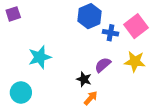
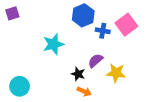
cyan star: (40, 57) -> (53, 44), moved
yellow star: (135, 62) -> (116, 73), moved
orange arrow: (91, 98) -> (84, 91), turned 72

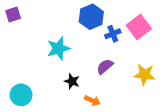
blue cross: (103, 31) -> (113, 34), turned -32
yellow star: (116, 73) -> (144, 75), moved
black star: (78, 74) -> (72, 81), moved

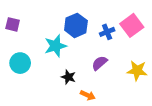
purple square: (13, 14) -> (13, 24), moved, turned 32
blue hexagon: (91, 17) -> (76, 25), moved
cyan circle: (21, 95) -> (20, 63), moved

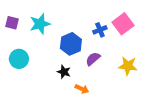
blue hexagon: (76, 25) -> (71, 44), moved
cyan star: (56, 46) -> (40, 24), moved

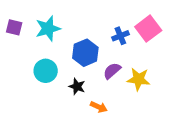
cyan circle: (19, 59) -> (46, 71), moved
yellow star: (128, 66) -> (139, 79), moved

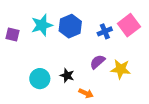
purple square: (14, 27) -> (13, 35), moved
blue hexagon: (85, 53) -> (70, 26), moved
cyan circle: (46, 71) -> (40, 79), moved

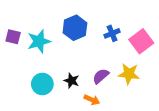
cyan star: (42, 25) -> (39, 41), moved
pink square: (129, 25) -> (141, 41), moved
purple semicircle: (98, 62) -> (101, 76), moved

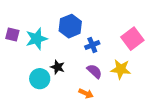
blue cross: (112, 33) -> (92, 45), moved
purple semicircle: (101, 76) -> (94, 71), turned 84
black star: (72, 81) -> (58, 67), moved

